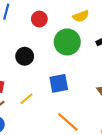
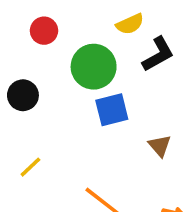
yellow semicircle: (81, 16) -> (130, 24), moved
blue square: (59, 83) -> (112, 110), moved

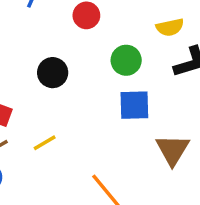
green circle: (94, 67) -> (126, 60), size x0.7
brown triangle: (160, 146) -> (172, 150), size x1.5

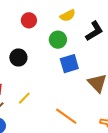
yellow semicircle: (170, 27) -> (68, 16), moved

